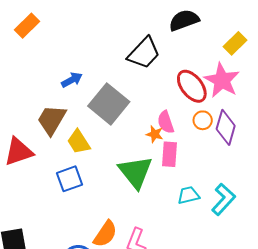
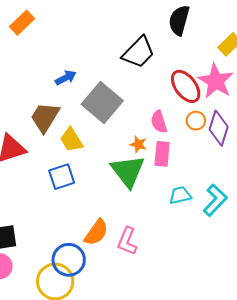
black semicircle: (184, 20) -> (179, 20), turned -56
orange star: (155, 134) -> (138, 144), moved

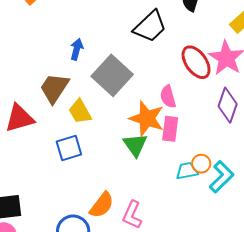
blue arrow: (66, 78) -> (77, 49), turned -50
orange circle: (196, 121) -> (201, 164), moved
orange star: (138, 144) -> (147, 118), size x2.0
green triangle: (128, 171) -> (135, 145), size x0.7

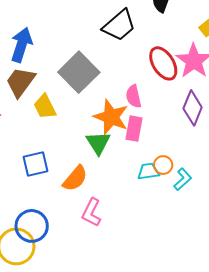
blue arrow: (77, 49) -> (21, 45), moved, size x1.6
blue square: (69, 148) -> (35, 164), moved
cyan L-shape: (221, 177) -> (183, 179), size x0.7
orange semicircle: (102, 205) -> (75, 178), moved

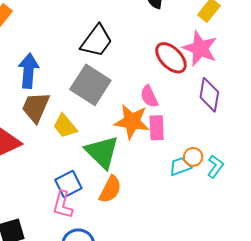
black trapezoid: (119, 25) -> (97, 41), moved
green triangle: (98, 143) -> (102, 152), moved, size x1.4
pink L-shape: (92, 212) -> (63, 205), moved

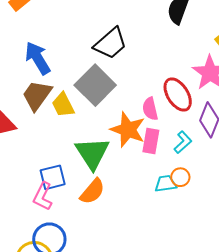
red ellipse: (171, 58) -> (178, 95), moved
blue arrow: (29, 71) -> (38, 58), turned -48
yellow trapezoid: (65, 126) -> (63, 105), moved
cyan L-shape: (215, 167) -> (183, 142), moved

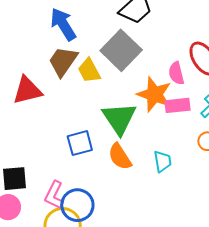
pink rectangle: (151, 141) -> (177, 105), turned 75
cyan trapezoid: (166, 184) -> (163, 161), moved, turned 90
orange semicircle: (92, 191) -> (120, 157), turned 108
pink L-shape: (43, 196) -> (54, 195), moved

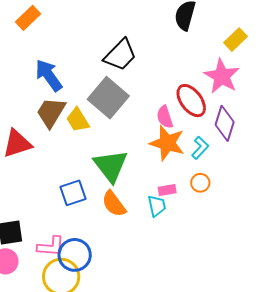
orange star: (154, 94) -> (167, 143), moved
pink rectangle: (177, 105) -> (167, 190), moved, size x0.7
pink L-shape: (54, 195) -> (51, 246), turned -108

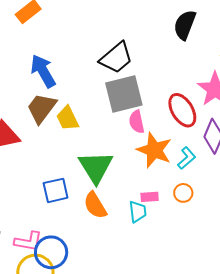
gray square: (108, 98) -> (124, 94), moved, turned 30
pink semicircle: (165, 117) -> (137, 122), moved

